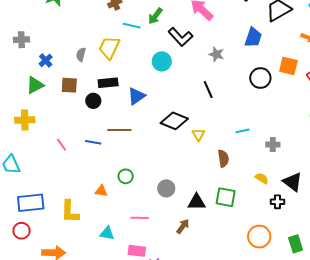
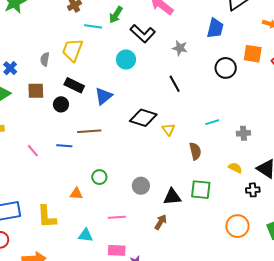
black rectangle: (108, 83) -> (74, 85), turned 36

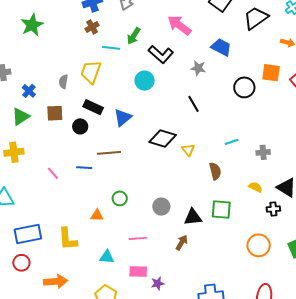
blue trapezoid: (215, 28) -> (221, 47), moved, turned -75

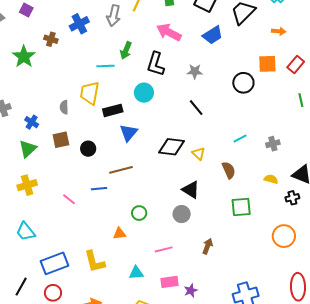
brown cross: (92, 27) -> (51, 39), moved, turned -32
blue trapezoid: (221, 47) -> (213, 35), moved, turned 130
black L-shape: (161, 54) -> (156, 64), turned 75
black rectangle: (93, 107) -> (113, 110), moved, turned -30
black triangle: (193, 217) -> (191, 190), moved, turned 48

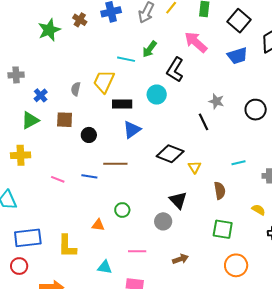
gray star: (195, 71) -> (216, 101), moved
pink line: (69, 199) -> (58, 179), turned -32
orange circle: (284, 236) -> (236, 265), moved
brown arrow: (208, 246) -> (180, 259), turned 35

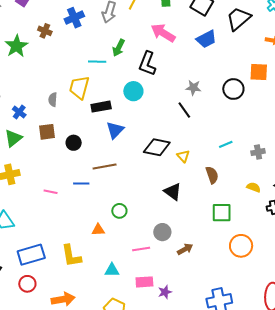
gray circle: (163, 221) -> (162, 232), moved

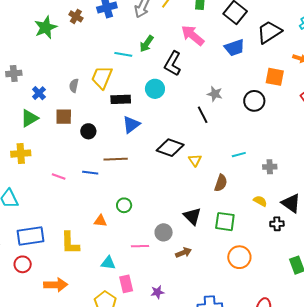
orange square: (259, 72) -> (275, 77), moved
brown semicircle: (212, 175) -> (221, 183), turned 30
black triangle: (173, 192) -> (192, 216), moved
pink rectangle: (144, 282) -> (126, 284), moved, turned 72

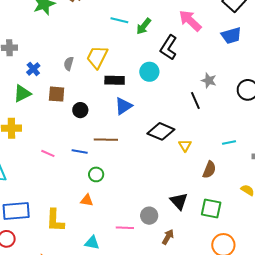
cyan line: (123, 54) -> (119, 20), moved
green circle: (124, 205) -> (96, 174), moved
brown arrow: (184, 253) -> (168, 237), turned -42

